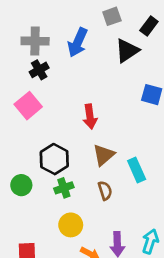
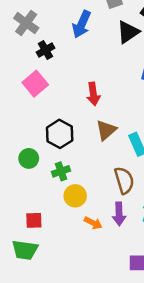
gray cross: (35, 41) -> (26, 23), moved, turned 35
green cross: (64, 188) -> (61, 171), moved
brown semicircle: (105, 191) -> (124, 180), moved, size x1.5

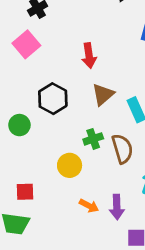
green cross: (61, 171) -> (93, 139), moved
purple arrow: (119, 214) -> (117, 207), moved
orange arrow: (93, 223) -> (89, 206), moved

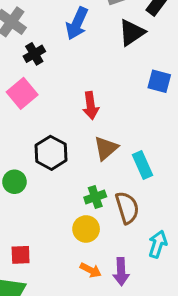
yellow circle: (70, 165) -> (86, 229), moved

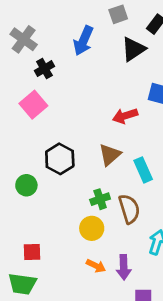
red arrow: (91, 106) -> (125, 116), moved, turned 80

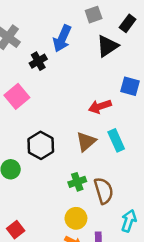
black cross: (44, 69) -> (38, 61), moved
cyan rectangle: (143, 170) -> (116, 140), moved
yellow circle: (92, 228) -> (76, 218), moved
red square: (32, 252) -> (16, 230), turned -36

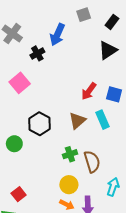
black triangle: (107, 46) -> (108, 50), moved
blue square: (130, 86) -> (114, 94), moved
red arrow: (100, 106) -> (89, 91), turned -36

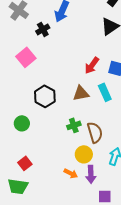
brown triangle: (77, 121) -> (81, 93), turned 30
green circle: (14, 144) -> (22, 123), moved
yellow circle: (69, 185) -> (84, 154), moved

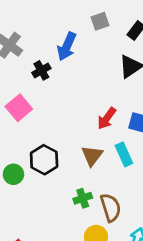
brown triangle: (81, 93) -> (92, 156), turned -42
green circle: (22, 123) -> (13, 174), moved

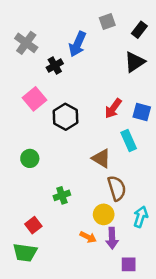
brown triangle: (92, 156) -> (101, 158), moved, turned -36
black hexagon: (44, 160) -> (66, 117), moved
green cross: (83, 198) -> (62, 195), moved

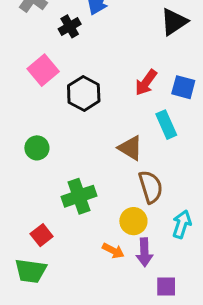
green cross: (62, 195) -> (79, 196), size x1.5

